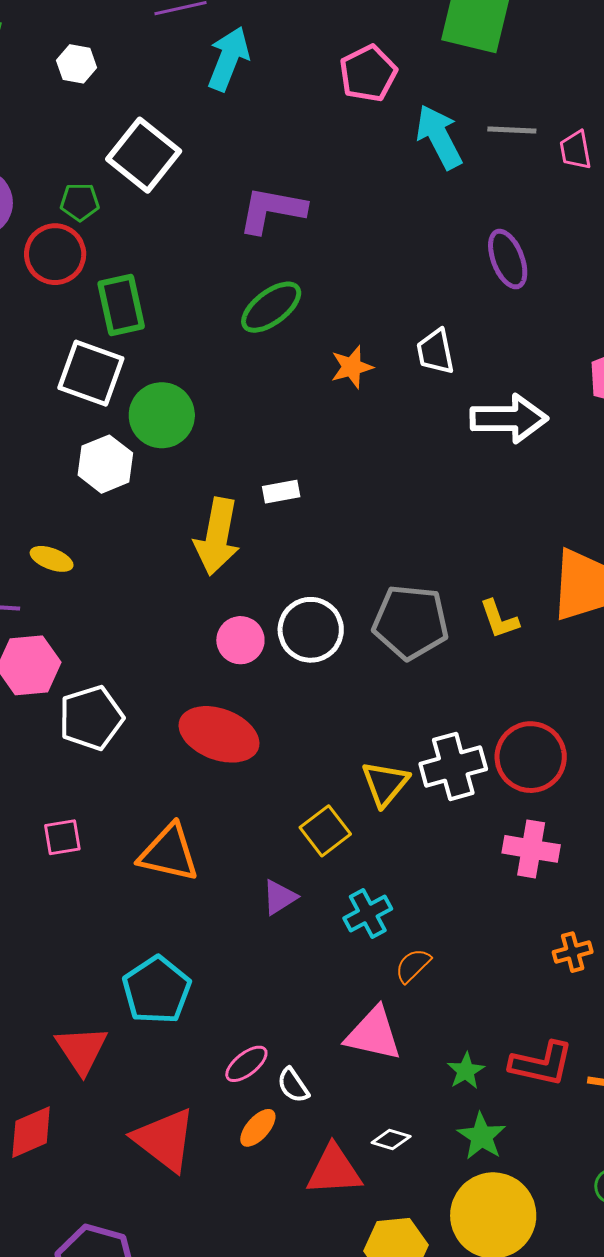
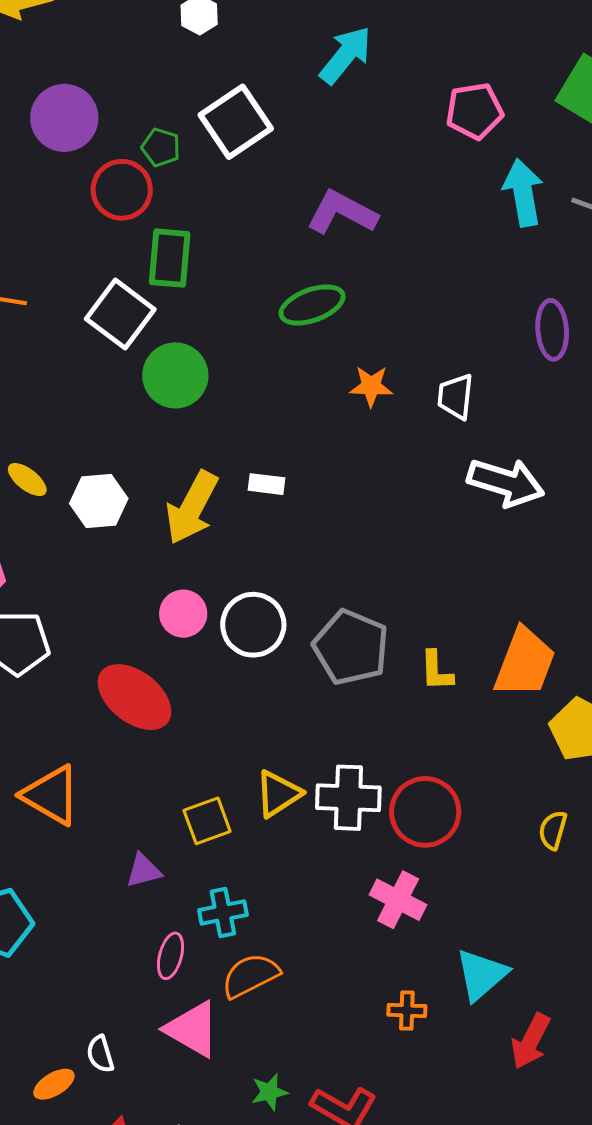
white hexagon: (105, 464) -> (99, 501), moved
orange semicircle: (413, 965) -> (250, 976), size x1.5
pink ellipse: (246, 1064) -> (171, 956), moved, turned -54

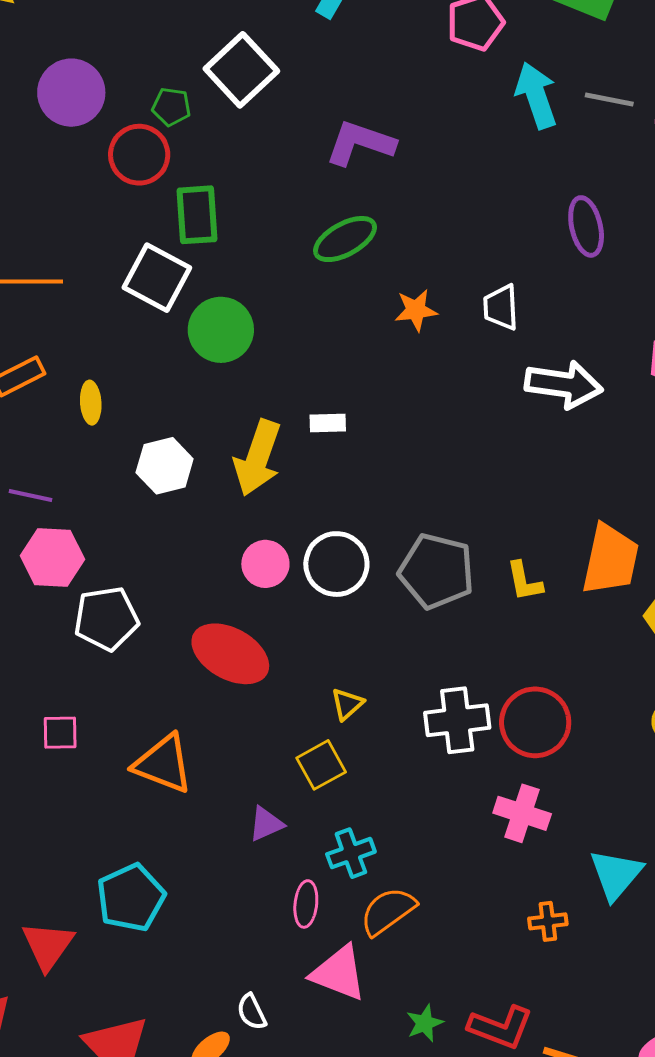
yellow ellipse: (27, 480) -> (91, 403), moved, turned 57
yellow triangle: (278, 794) -> (347, 704), moved, size x0.7

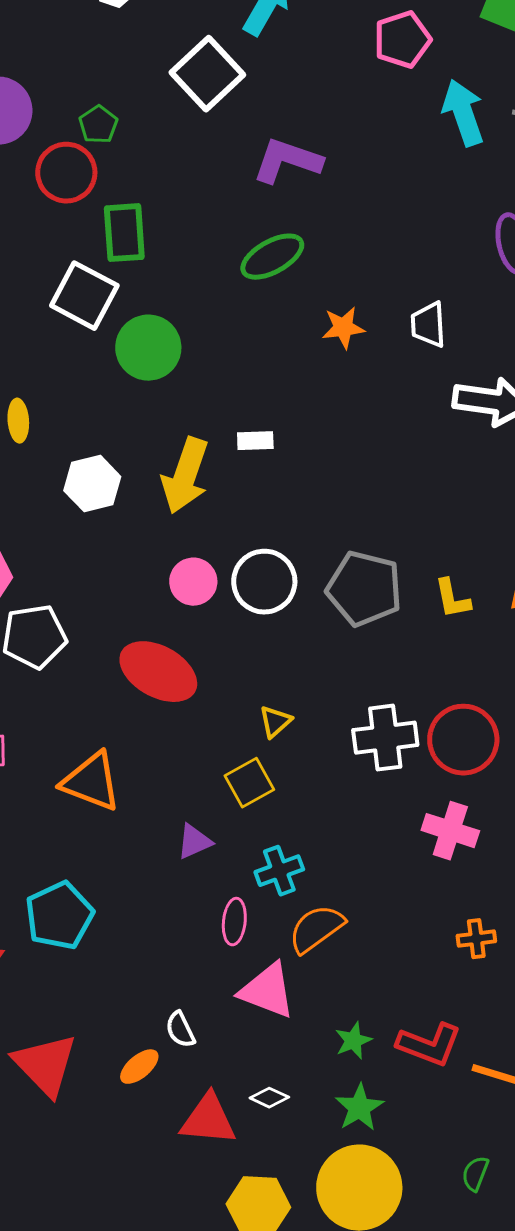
white square: (241, 70) -> (207, 74), moved
green pentagon: (171, 107) -> (98, 125), turned 30

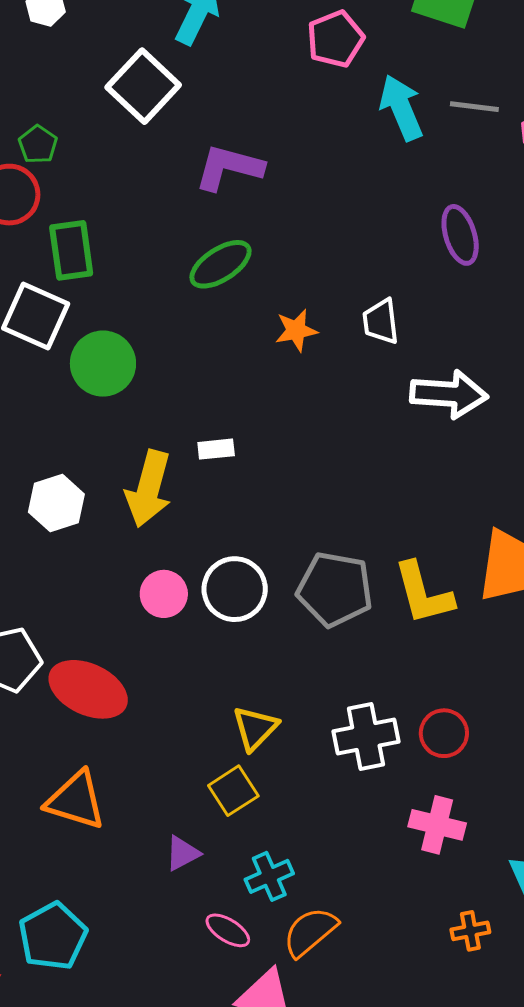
yellow L-shape: (452, 599) -> (423, 593), size x1.6
red ellipse: (158, 672) -> (88, 689), moved
yellow triangle: (275, 722) -> (255, 728), size x1.4
red circle: (463, 740) -> (444, 733), size x0.7
pink ellipse: (234, 922) -> (228, 930), turned -60

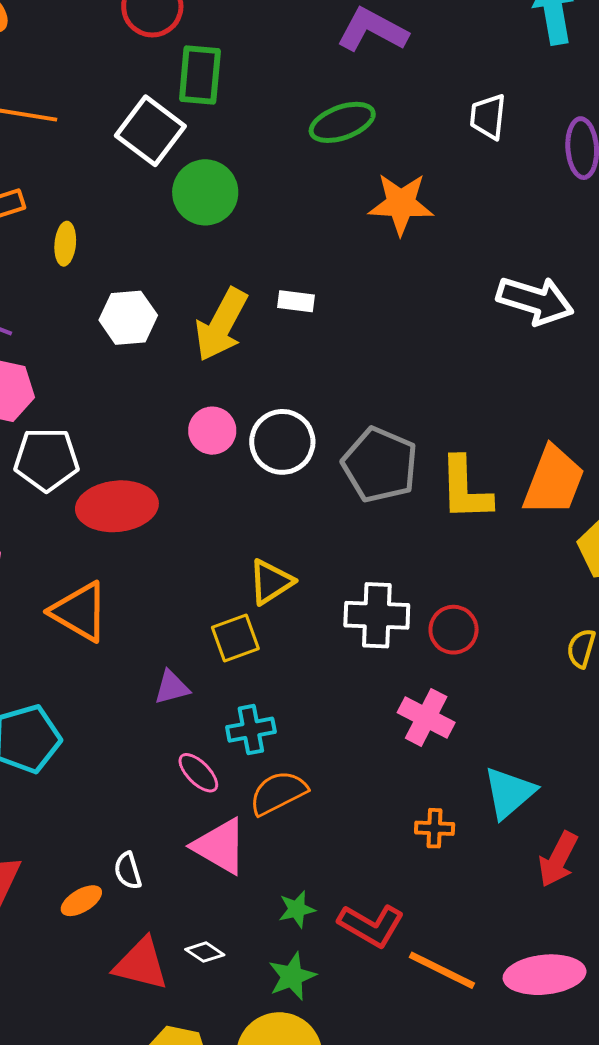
white trapezoid: (381, 322) -> (488, 117), moved
orange star: (296, 330) -> (401, 204), size x1.5
red ellipse: (88, 689) -> (117, 506), turned -44

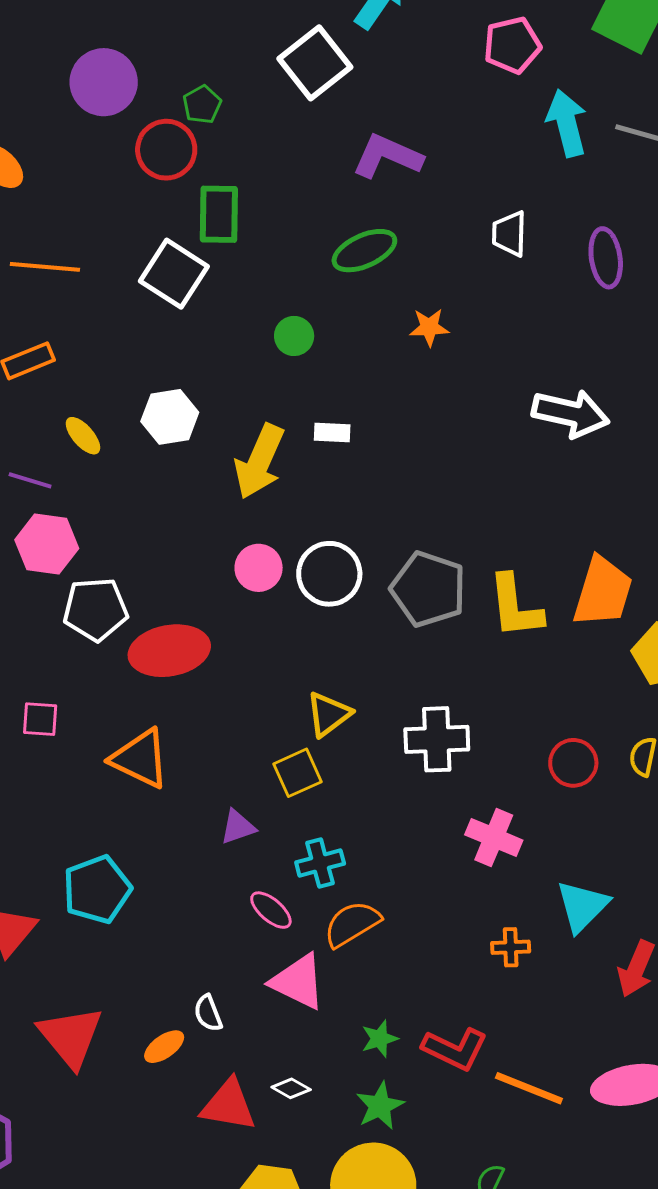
green circle: (205, 192) -> (294, 336), moved, size x0.6
orange star: (401, 204) -> (429, 327), size x0.6
yellow ellipse: (65, 244) -> (83, 436), moved, turned -42
white hexagon: (128, 318) -> (170, 417), moved
red circle: (454, 630) -> (573, 763), moved

